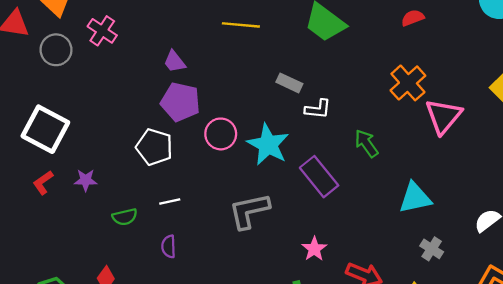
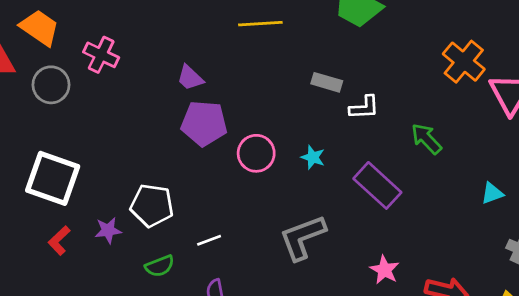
cyan star: (268, 145) -> (313, 157), size x0.5
white pentagon: (154, 147) -> (152, 205), moved
cyan triangle: (415, 198) -> (492, 193), size x0.6

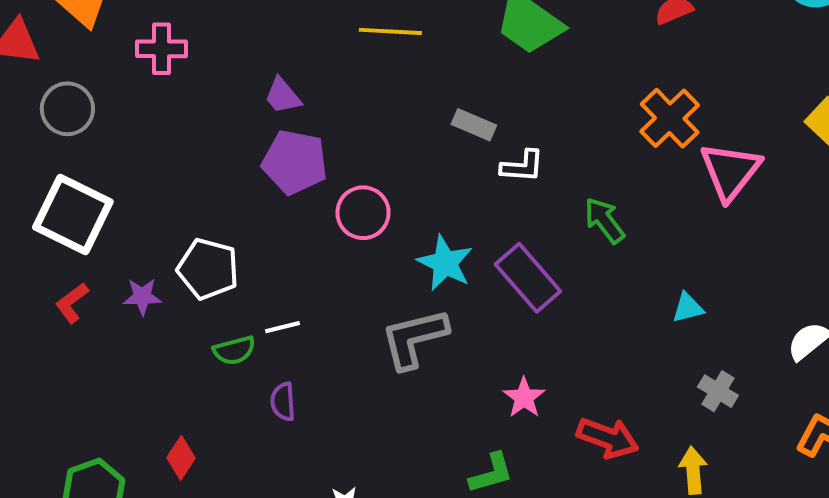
pink cross: (101, 55) -> (162, 49), turned -32
gray circle: (51, 85) -> (67, 109), moved
cyan star: (313, 157) -> (445, 263), moved, size x1.6
green semicircle: (160, 266) -> (234, 350), moved

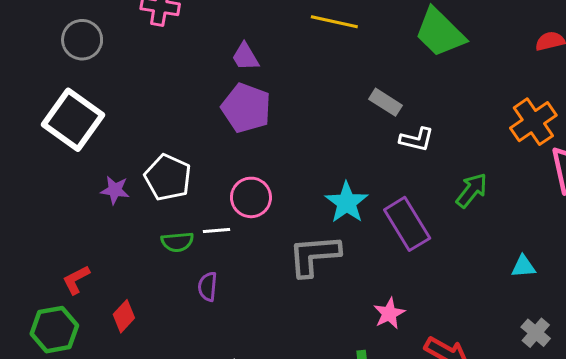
pink circle: (363, 213) -> (251, 197), moved
green arrow: (604, 220) -> (472, 190), turned 66
red L-shape: (72, 303) -> (76, 280), moved

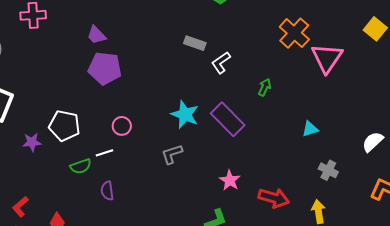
white L-shape: (417, 139) -> (221, 63), turned 145
green arrow: (472, 190) -> (265, 87), size x0.7
pink circle: (251, 197) -> (122, 126), size x0.7
gray L-shape: (314, 255) -> (172, 154), size x0.6

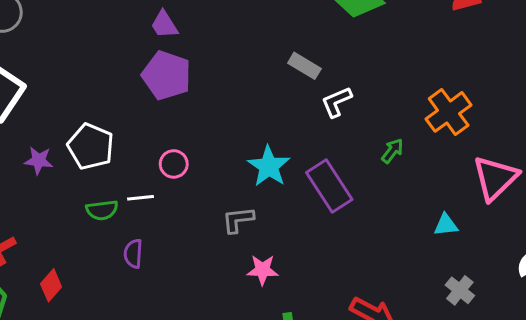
orange cross: (294, 33) -> (449, 112), moved
pink triangle: (327, 58) -> (495, 178), moved
pink star: (230, 180) -> (263, 270), moved, turned 30

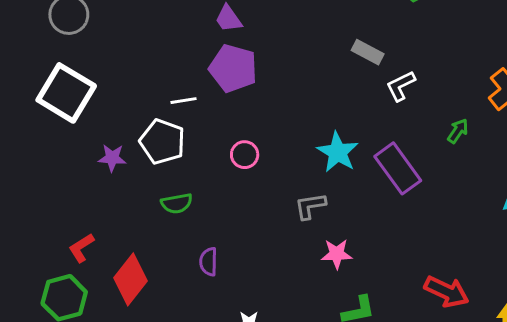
white line: (140, 198) -> (183, 101), moved
purple semicircle: (133, 254) -> (208, 262), moved
red diamond: (51, 285) -> (131, 279), size x1.6

